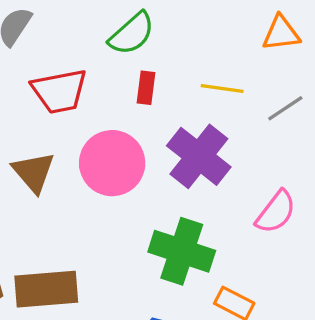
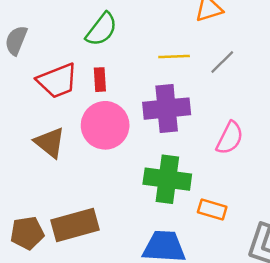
red rectangle: (146, 88) -> (100, 80), moved
purple cross: (199, 156) -> (167, 109), turned -33

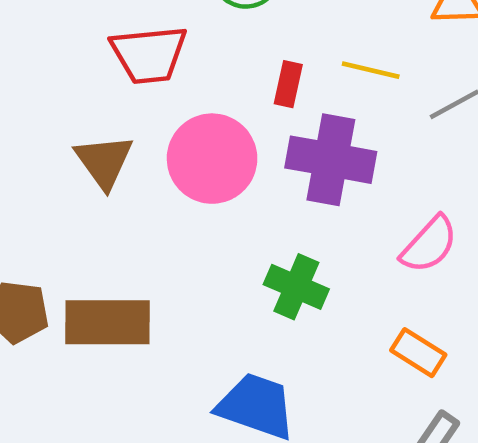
red rectangle: (100, 80) -> (288, 84), moved
green cross: (167, 179) -> (296, 287), size x0.7
orange rectangle: (212, 209) -> (418, 353), moved

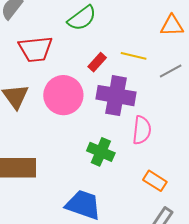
red rectangle: (288, 84) -> (97, 62), turned 30
pink semicircle: (429, 244) -> (142, 130), moved, turned -36

